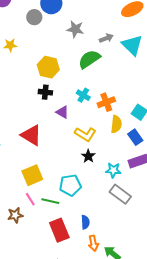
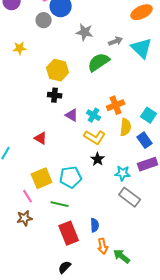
cyan cross: (83, 95) -> (94, 115), moved
red triangle: (31, 135) -> (41, 138), size x0.6
cyan pentagon: (70, 185) -> (71, 177), moved
pink line: (30, 199) -> (28, 196), moved

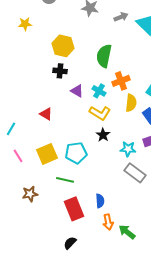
green semicircle: (99, 62) -> (104, 56), moved, turned -45
pink line: (28, 196) -> (18, 156), moved

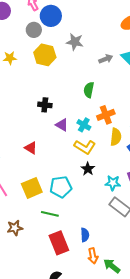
gray arrow: (121, 17) -> (106, 59), moved
yellow hexagon: (63, 46) -> (45, 55), moved
green semicircle: (104, 56) -> (89, 90), size x0.7

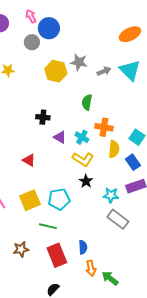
gray star: (75, 42) -> (79, 62), moved
yellow hexagon: (45, 55) -> (56, 71), moved
orange cross: (106, 115) -> (104, 127), turned 30
brown star: (15, 228) -> (21, 249), moved

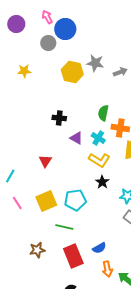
green semicircle: (87, 102) -> (103, 113), moved
red triangle: (29, 160) -> (45, 161), turned 32
blue semicircle: (83, 247) -> (99, 248), turned 64

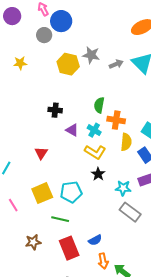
pink line: (17, 203) -> (13, 205), moved

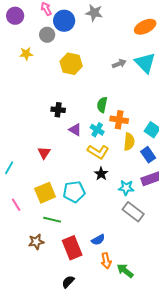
gray star: (91, 55) -> (94, 13), moved
yellow star: (20, 63) -> (26, 54), moved
green line: (60, 219) -> (52, 220), moved

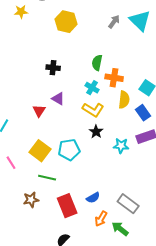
gray arrow: (119, 64) -> (114, 22), turned -32
purple triangle: (75, 130) -> (58, 99), moved
yellow square: (45, 193) -> (40, 151), turned -30
gray rectangle: (133, 212) -> (128, 204), moved
orange arrow: (106, 261) -> (101, 219), turned 42

